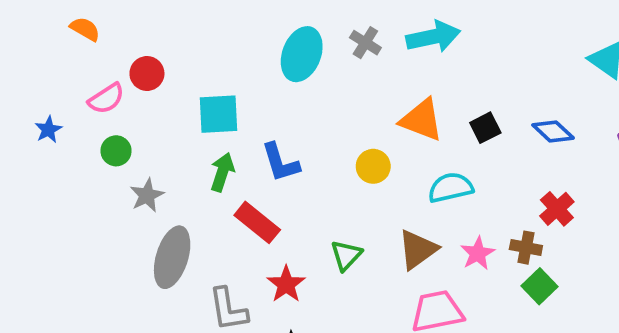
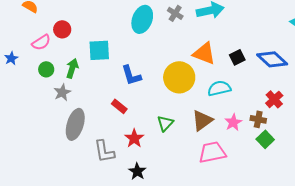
blue diamond: (553, 132) -> (272, 59), size x1.4
yellow circle: (373, 166) -> (179, 77), size x1.8
green arrow: (222, 172) -> (72, 68), moved
red rectangle: (257, 222) -> (119, 106), size x0.7

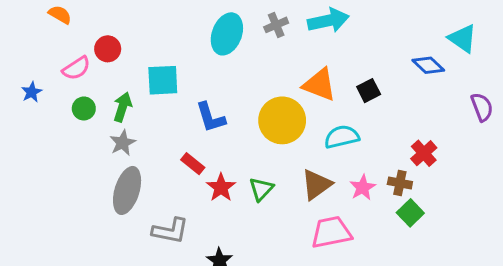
gray cross: (175, 13) -> (276, 25), turned 35
blue diamond: (272, 59) -> (428, 65), moved, size x0.7
gray star: (62, 92) -> (123, 143), moved
red star: (134, 138) -> (221, 188), moved
gray L-shape: (104, 151) -> (170, 231), turned -70

